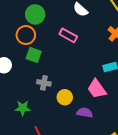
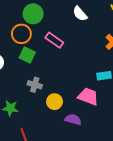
pink rectangle: (68, 35) -> (54, 40), moved
pink trapezoid: (97, 89) -> (88, 97), turned 140

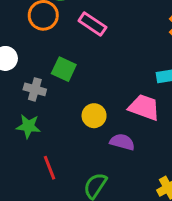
green square: (27, 55) -> (64, 69), moved
gray cross: (35, 85) -> (35, 89), moved

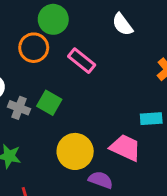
gray cross: (35, 89) -> (19, 108), moved
yellow circle: (94, 116) -> (75, 151), size x1.5

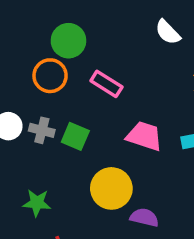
white semicircle: (122, 24) -> (168, 32), moved
gray cross: (19, 108) -> (42, 130), moved
pink trapezoid: (125, 148) -> (144, 136), moved

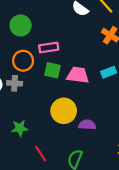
orange circle: (50, 76) -> (23, 61), moved
pink rectangle: (106, 84) -> (49, 48), turned -30
green square: (75, 136) -> (52, 70), moved

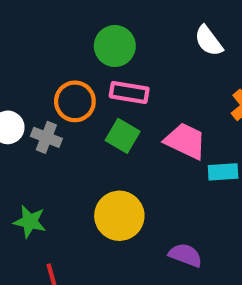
green circle: (21, 25) -> (115, 46), moved
pink trapezoid: (78, 75) -> (185, 141), moved
purple semicircle: (87, 125) -> (185, 255), moved

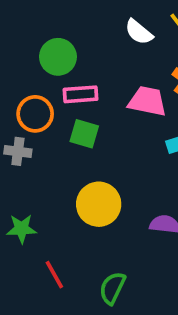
pink trapezoid: (185, 141) -> (147, 101), moved

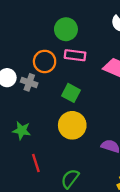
green square: (84, 134) -> (71, 93), moved

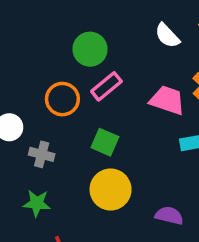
pink rectangle: (75, 55) -> (106, 86), turned -42
gray cross: (29, 82) -> (42, 154), moved

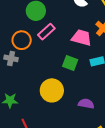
green square: (105, 142) -> (70, 63), moved
gray cross: (42, 154) -> (11, 58), moved

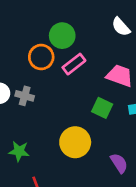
orange circle: (22, 40) -> (41, 57), moved
purple semicircle: (86, 104) -> (119, 163), turned 42

